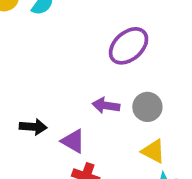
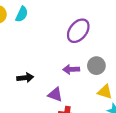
black arrow: (33, 127) -> (25, 78), moved

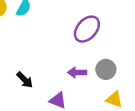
black arrow: (25, 78) -> (25, 80), turned 49

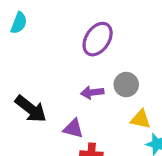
black arrow: (25, 80) -> (31, 109), size x1.5

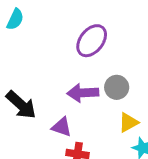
purple arrow: (92, 92) -> (83, 93), size x1.4
yellow triangle: (141, 119) -> (128, 122), turned -45

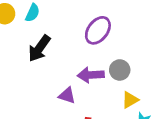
black arrow: (21, 105) -> (39, 48), moved, turned 84
purple triangle: (62, 127) -> (67, 95), moved

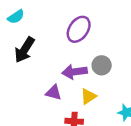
cyan semicircle: (33, 13) -> (16, 17), turned 36
yellow triangle: (130, 100) -> (88, 96), moved

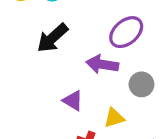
purple arrow: (75, 72) -> (102, 64), moved

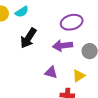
purple ellipse: (126, 32) -> (72, 22), turned 40

